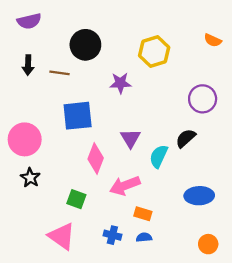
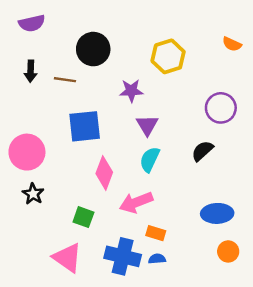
purple triangle: (130, 138) -> (147, 125), moved
cyan semicircle: (159, 156) -> (150, 159), moved
blue cross: (112, 235) -> (123, 256), size x1.8
orange circle: (208, 244) -> (228, 251), moved

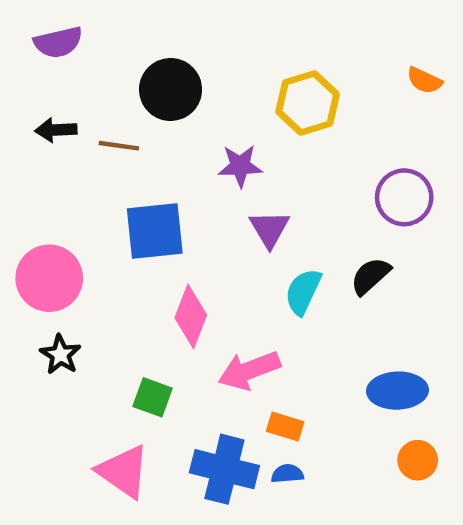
black arrow: (31, 71) -> (56, 130), turned 85
cyan semicircle: (150, 159) -> (303, 292), moved

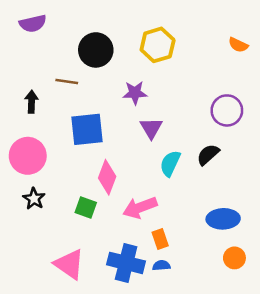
yellow hexagon: (308, 103) -> (158, 45), moved
black arrow: (56, 130) -> (32, 102), moved, turned 95
green square: (153, 397) -> (86, 207), moved
orange rectangle: (285, 427) -> (160, 239), turned 54

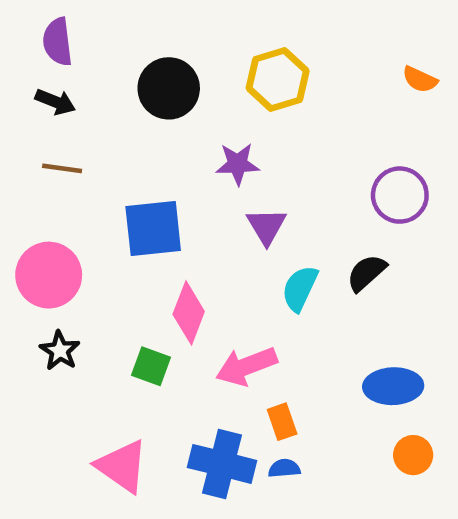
purple semicircle: (33, 23) -> (58, 42), turned 96
brown line: (67, 81) -> (62, 168), moved
black arrow: (32, 102) -> (55, 102), moved, turned 110

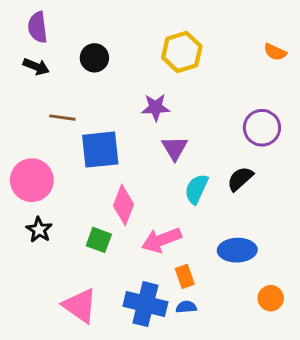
black circle: (169, 88) -> (94, 58), moved, size x0.7
brown line: (62, 168) -> (62, 118), moved
blue ellipse: (393, 386) -> (237, 250), moved

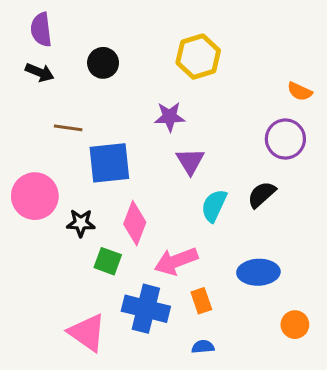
orange semicircle: (275, 52) -> (300, 91), moved
black star: (39, 230) -> (81, 223), moved, turned -30
blue cross: (145, 304) -> (146, 309), moved
blue semicircle: (186, 307) -> (203, 347), moved

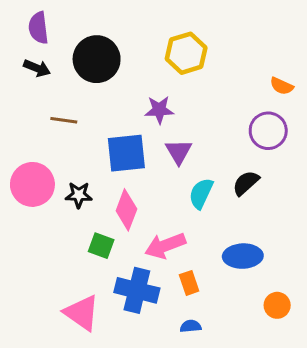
black circle: (103, 63) -> (97, 59), size x1.6
blue square: (109, 163) -> (126, 153), moved
black star: (81, 223) -> (79, 195), moved

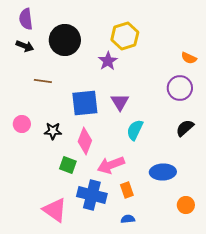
purple star: (159, 110) -> (108, 61), moved, turned -30
black semicircle: (246, 183) -> (185, 128), moved
pink circle: (32, 184) -> (22, 124), size x0.6

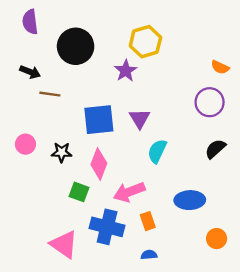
black arrow: (25, 46) -> (30, 72), moved

